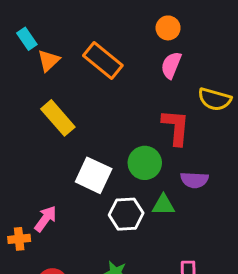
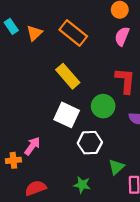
cyan rectangle: (27, 39) -> (11, 26), moved
yellow rectangle: (58, 118) -> (68, 76), moved
green triangle: (163, 205) -> (116, 167), moved, turned -42

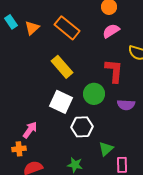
pink semicircle: (122, 36) -> (111, 31), turned 36
orange cross: (13, 160) -> (19, 149), moved

